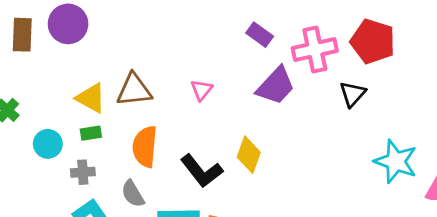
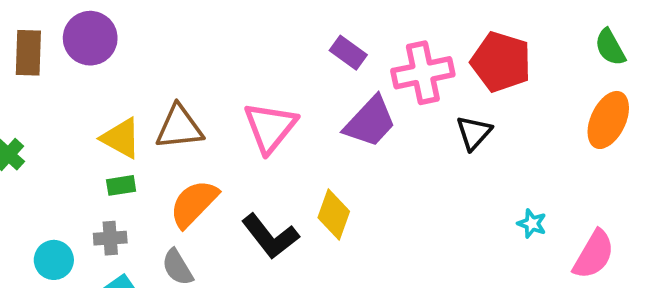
pink triangle: (202, 90) -> (270, 127), size x1.8
cyan circle: (48, 144) -> (54, 260), moved
orange semicircle: (145, 147) -> (194, 204), turned 39
cyan star: (396, 161) -> (532, 224), size x0.5

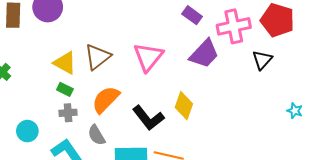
brown triangle: (179, 127) -> (97, 57), turned -32
green rectangle: (121, 185) -> (65, 89), turned 35
gray cross: (110, 238) -> (68, 113), moved

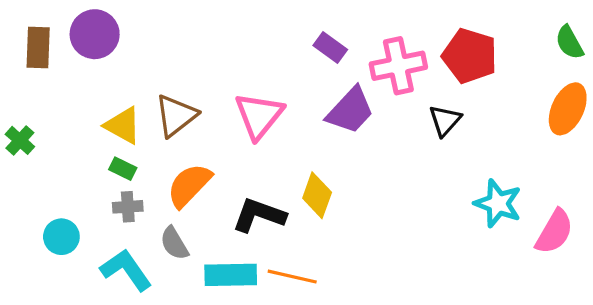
cyan star: (295, 111) -> (498, 203), size x1.8
black L-shape: (148, 118) -> (259, 215), turned 148

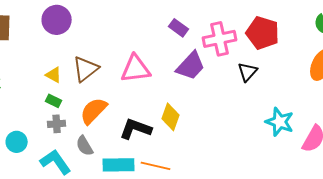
purple circle: (95, 34) -> (57, 20), moved
pink triangle: (259, 116) -> (136, 69), turned 44
yellow triangle: (123, 125) -> (54, 75), size x0.7

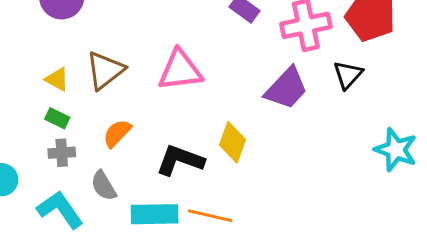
purple trapezoid: (191, 66) -> (286, 88), moved
orange semicircle: (94, 111) -> (117, 133), size x0.7

